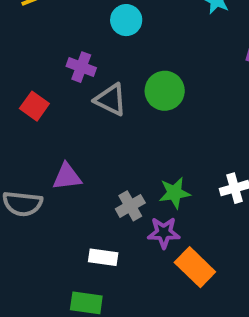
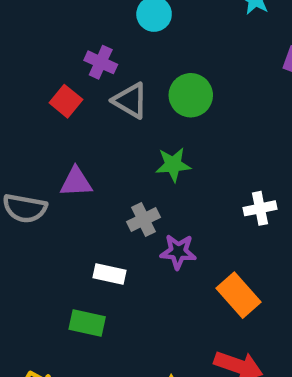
red square: (34, 106) -> (66, 101), moved
green star: (175, 193) -> (173, 165), moved
orange rectangle: (195, 267) -> (238, 295), moved

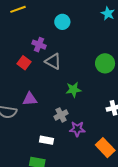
green circle: (191, 95) -> (105, 63), moved

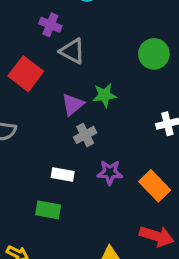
red square: (24, 63) -> (26, 74), moved, size x1.5
purple triangle: (30, 99) -> (73, 104), moved, turned -35
purple star: (77, 129) -> (110, 172), moved

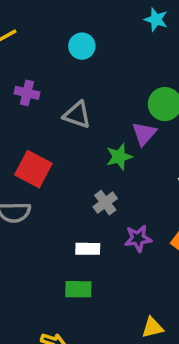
purple cross: (50, 25) -> (27, 93), moved
red square: (26, 74) -> (33, 169), moved
purple triangle: (73, 104) -> (144, 134), moved

